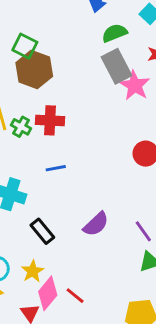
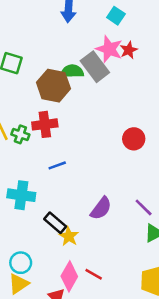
green semicircle: (115, 33) -> (72, 71), moved, turned 30
brown hexagon: (34, 70) -> (53, 86), moved
pink star: (135, 85) -> (109, 49), moved
yellow star: (33, 271) -> (69, 236), moved

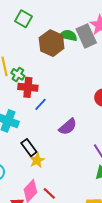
red cross: (45, 124) -> (28, 87), moved
blue line: (57, 165) -> (41, 104), turned -40
purple semicircle: (101, 208) -> (68, 127), moved

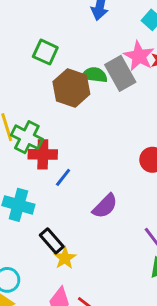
green square: (23, 19) -> (45, 52), moved
green cross: (18, 74) -> (27, 137), size x1.5

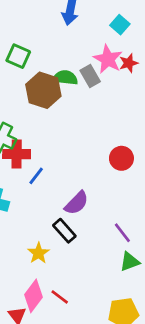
gray rectangle: (120, 73) -> (90, 76), size x0.7
black rectangle: (52, 241) -> (64, 231), moved

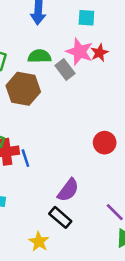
cyan square: (120, 25) -> (86, 18), turned -30
green semicircle: (65, 78) -> (39, 56), moved
blue line: (36, 176) -> (25, 158), moved, turned -48

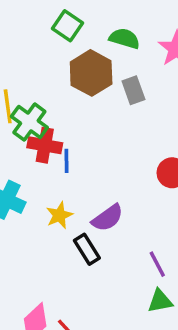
gray rectangle: (65, 70) -> (133, 90), moved
yellow star: (39, 242) -> (59, 215), moved

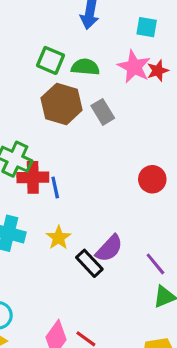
green square: (68, 26) -> (51, 60), moved
purple semicircle: (108, 218) -> (109, 248), moved

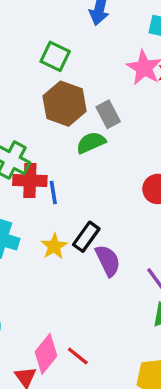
green semicircle: (85, 67) -> (91, 143), moved, turned -32
purple semicircle: (109, 248) -> (108, 261), turned -72
black rectangle: (89, 263) -> (86, 237), moved, turned 76

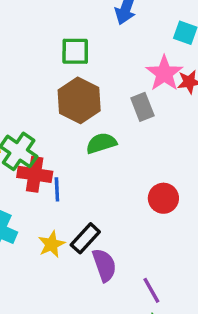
green square: (55, 56) -> (75, 51), turned -32
gray rectangle: (108, 114) -> (142, 107), moved

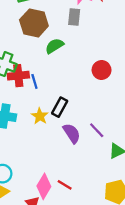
gray rectangle: (142, 107) -> (74, 17), turned 42
purple semicircle: (104, 265) -> (72, 133), moved
purple line: (151, 290) -> (97, 130), moved

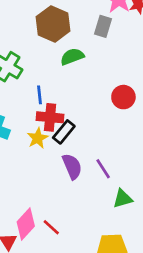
red cross: (18, 76) -> (50, 117), moved

